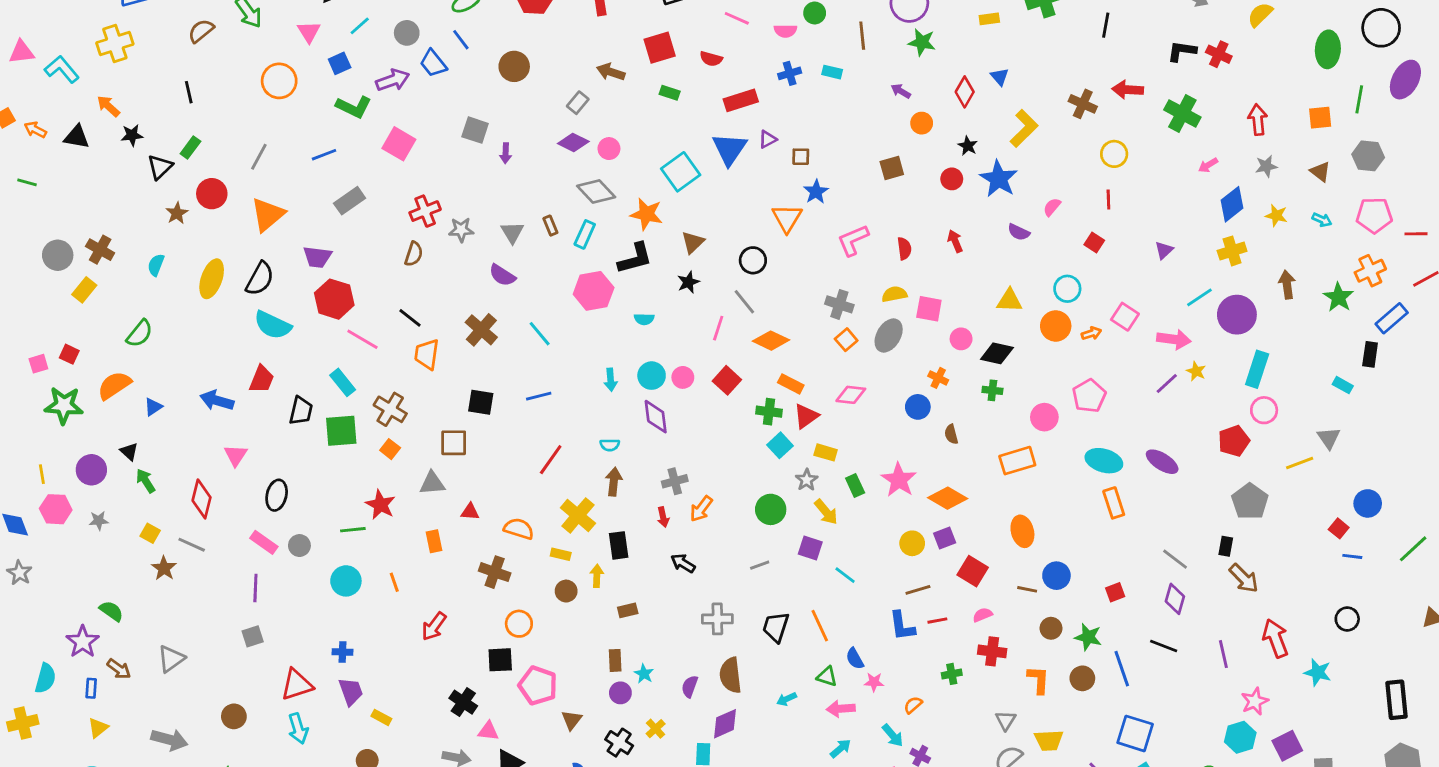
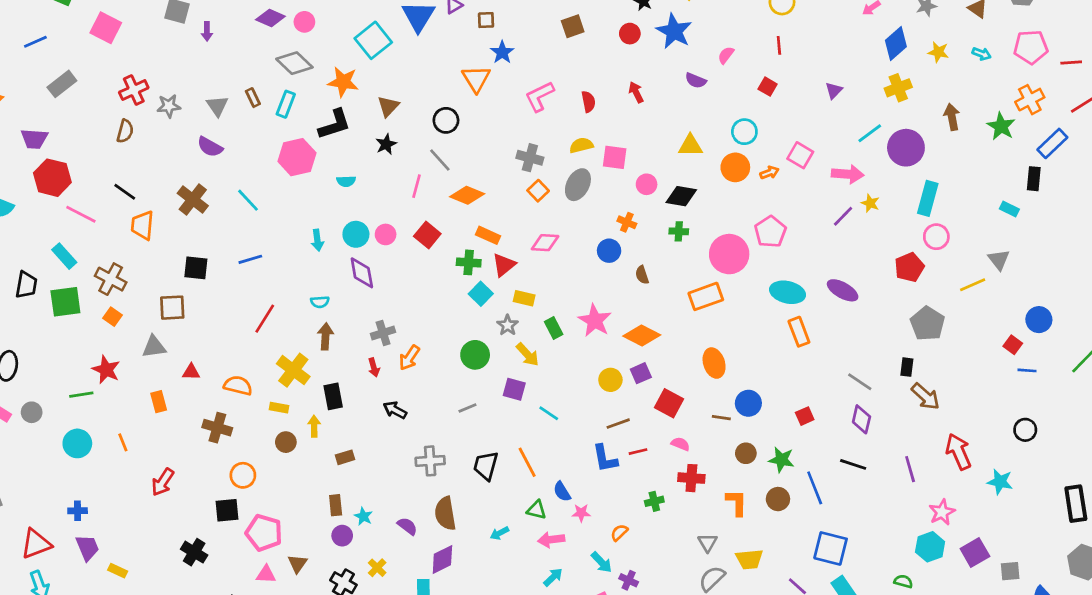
pink circle: (1044, 417) -> (729, 254), size x1.5
pink semicircle: (982, 615) -> (680, 444), turned 48
purple semicircle: (690, 686) -> (407, 526), turned 110
pink triangle: (488, 731) -> (266, 574), moved

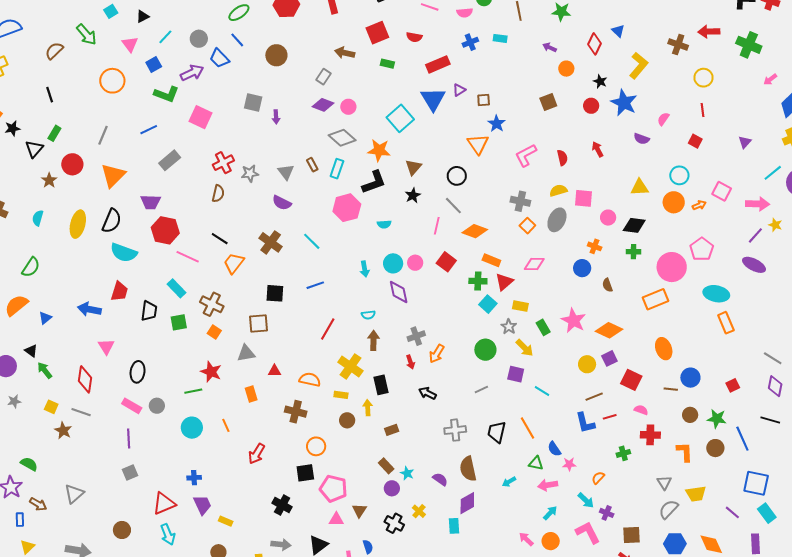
orange trapezoid: (142, 225) -> (234, 263), turned 35
purple ellipse: (843, 290) -> (754, 265), moved
green square: (65, 302) -> (179, 322), size x0.7
brown rectangle: (336, 505) -> (386, 466), turned -35

